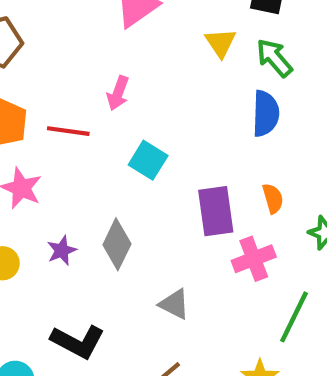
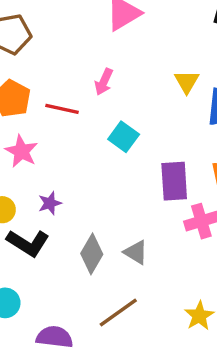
yellow triangle: (221, 43) -> (187, 82), moved
gray diamond: (117, 244) -> (92, 254), moved
black L-shape: (78, 342) -> (28, 243), moved

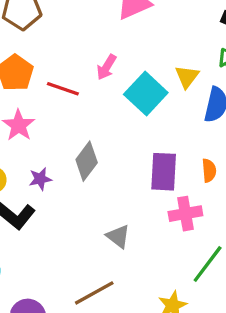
cyan square: (124, 137) -> (146, 93), moved, size x1.4
gray diamond: (92, 254) -> (87, 161), moved

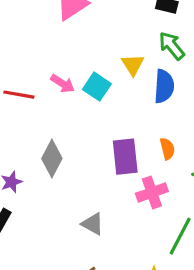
pink arrow: (106, 67) -> (63, 84), moved, turned -80
cyan square: (146, 93) -> (97, 87), size x0.7

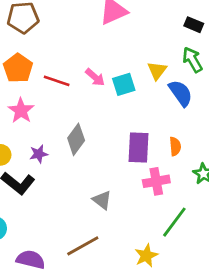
blue semicircle: (164, 86) -> (181, 93), turned -48
cyan square: (97, 87) -> (124, 84), turned 30

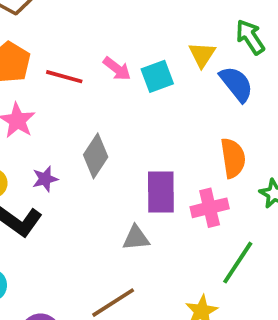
orange semicircle: (175, 146) -> (233, 158), size x1.5
purple rectangle: (138, 148) -> (161, 192), moved
gray triangle: (102, 200) -> (136, 238), turned -40

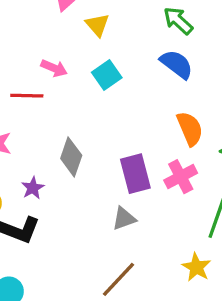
yellow triangle: (202, 55) -> (97, 25), moved
pink arrow: (117, 69) -> (54, 68), moved

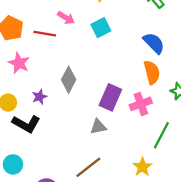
blue semicircle: (177, 64) -> (154, 43), moved
purple rectangle: (135, 174) -> (110, 97), turned 30

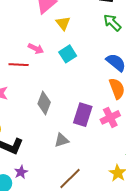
purple star: (39, 97) -> (21, 172), moved
gray triangle: (98, 127) -> (62, 140), moved

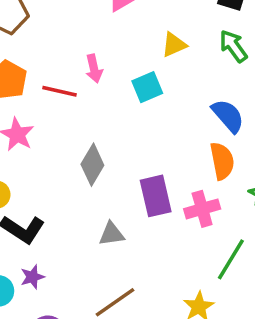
yellow triangle: (63, 23) -> (174, 45), moved, turned 35
pink arrow: (36, 49) -> (94, 69), turned 42
purple rectangle: (83, 115) -> (156, 196), turned -40

